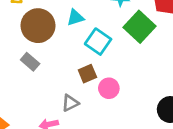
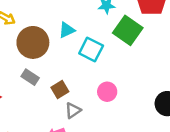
brown square: (87, 74) -> (60, 89), moved

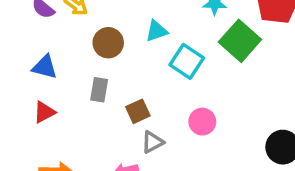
brown circle: (33, 42) -> (108, 43), size x0.7
gray rectangle: (30, 77) -> (99, 90), turned 60

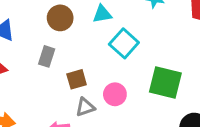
green square: (240, 41) -> (165, 82), moved, turned -36
pink circle: (202, 122) -> (115, 94), moved

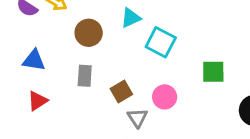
green square: (165, 82) -> (213, 72), size x0.7
gray triangle: (85, 107) -> (137, 118), turned -30

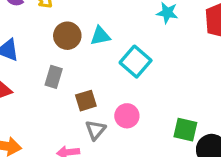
cyan triangle: (131, 18) -> (100, 36), moved
green square: (213, 72) -> (185, 130), moved

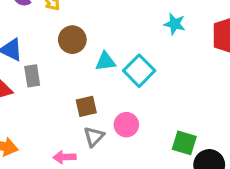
cyan triangle: (100, 36) -> (105, 62), moved
gray rectangle: (54, 77) -> (32, 76), moved, turned -30

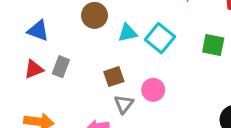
gray rectangle: (32, 76) -> (61, 67), moved, turned 36
green square: (184, 143) -> (213, 45), moved

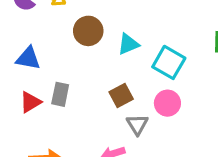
cyan square: (160, 38) -> (169, 62), moved

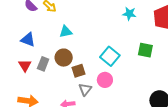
brown circle: (88, 31) -> (64, 58), moved
cyan triangle: (128, 44) -> (66, 32), moved
red triangle: (30, 102) -> (25, 65), turned -40

